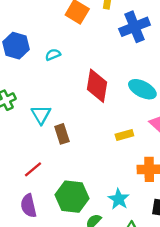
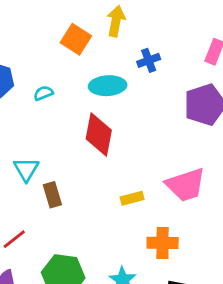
blue cross: (135, 27) -> (149, 60), size x0.6
cyan ellipse: (142, 89) -> (108, 86), moved, turned -32

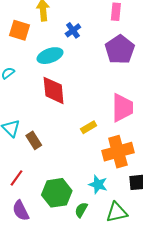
pink trapezoid: (186, 185) -> (122, 108), turned -56
orange cross: (163, 243) -> (118, 152), size x1.4

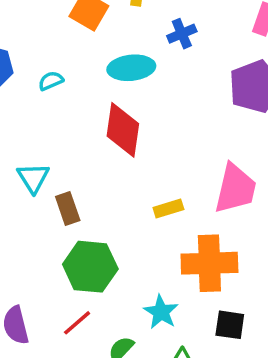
red line: (16, 178) -> (77, 323), moved
green hexagon: (57, 193) -> (90, 267), moved

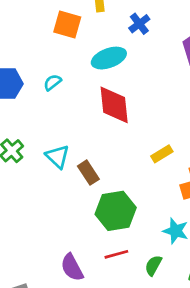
red line: (77, 323) -> (116, 254), turned 40

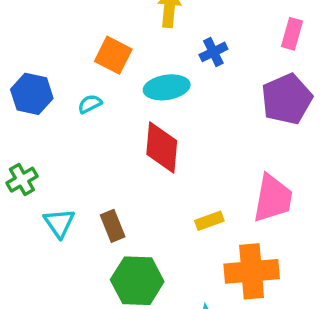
orange square: (67, 24) -> (113, 55), moved
cyan triangle: (58, 157) -> (59, 223), moved

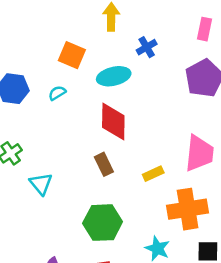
brown rectangle: (113, 226) -> (104, 164), moved

